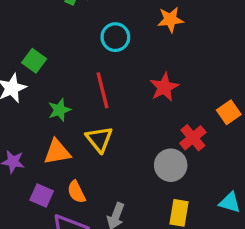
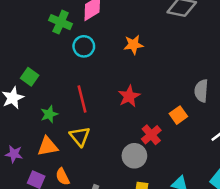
cyan circle: (115, 37) -> (84, 46), moved

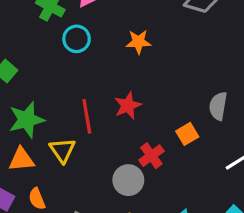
red line: (82, 99) -> (87, 116), moved
green star: (49, 114) -> (27, 120), size x1.6

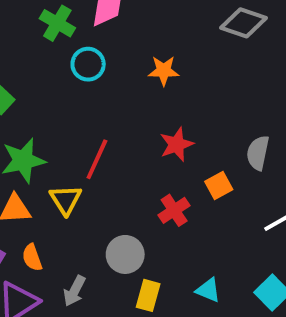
red star: (128, 106) -> (177, 144), moved
red line: (87, 116) -> (97, 159), turned 32
gray circle: (128, 180) -> (125, 254), moved

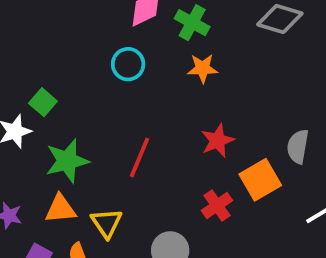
green cross: (57, 23) -> (192, 23), moved
orange square: (219, 185) -> (260, 180), size x1.5
yellow triangle: (66, 200) -> (107, 223), moved

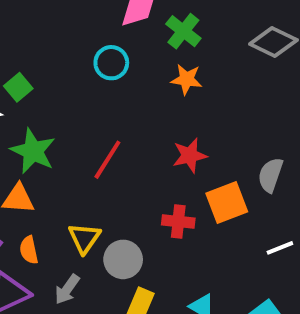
green star: (67, 161) -> (33, 151), turned 30
red cross: (217, 206) -> (178, 222), turned 32
yellow triangle: (107, 223) -> (84, 238), moved

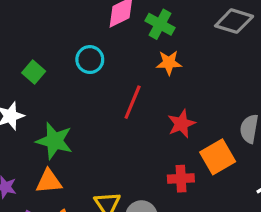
cyan circle: (111, 63) -> (90, 60), moved
green square: (18, 87) -> (34, 72), moved
red line: (107, 160) -> (133, 102), moved

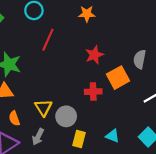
red line: (133, 102) -> (48, 40), moved

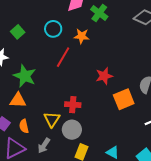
orange star: (87, 14) -> (82, 36), moved
red cross: (93, 92) -> (73, 105), moved

